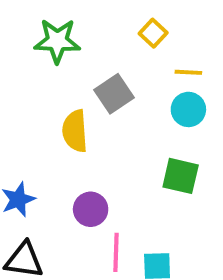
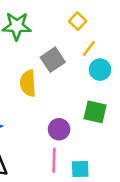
yellow line: (188, 72) -> (89, 48), moved, turned -56
purple circle: (91, 209) -> (59, 129), moved

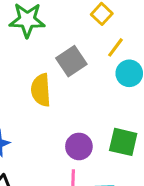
green square: (95, 112) -> (123, 142), moved

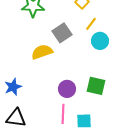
yellow semicircle: (41, 90) -> (42, 52), turned 75

